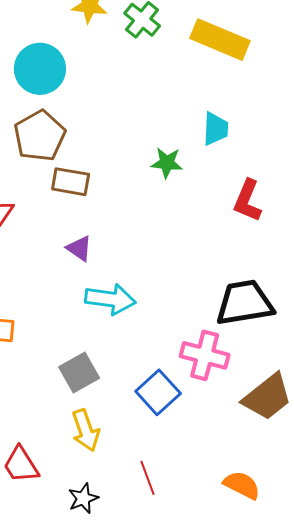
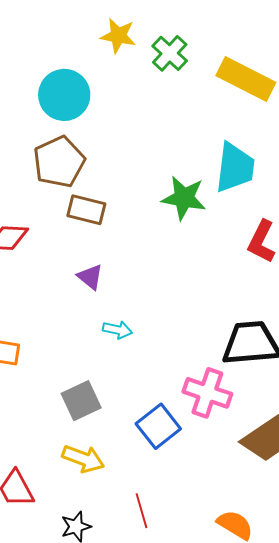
cyan trapezoid: (216, 129) -> (235, 168), size x1.5
green star: (167, 163) -> (184, 198), size x1.4
cyan arrow: (110, 299) -> (117, 330), size x0.6
yellow arrow: (86, 430) -> (83, 459), turned -54

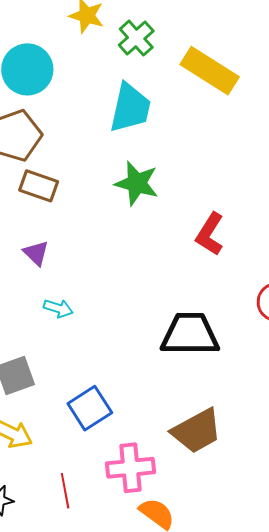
cyan trapezoid: (235, 168) -> (130, 108), moved
pink cross: (207, 393) -> (131, 468), moved, turned -30

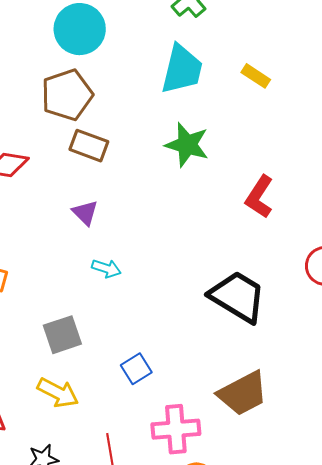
yellow rectangle: (210, 71) -> (256, 76), moved, size x0.5
black trapezoid: (190, 334) -> (238, 297), turned 30
blue square: (90, 408) -> (136, 369), size x0.7

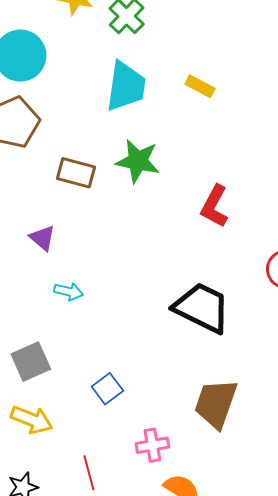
brown rectangle: (89, 146) -> (76, 173), moved
brown trapezoid: (243, 393) -> (216, 404), turned 142
pink cross: (176, 429) -> (152, 445), size x0.7

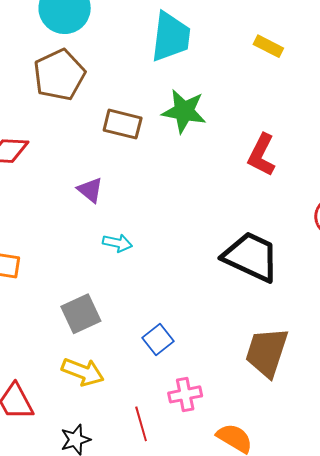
yellow rectangle: (200, 86) -> (268, 46), moved
pink cross: (152, 445) -> (185, 394), moved

